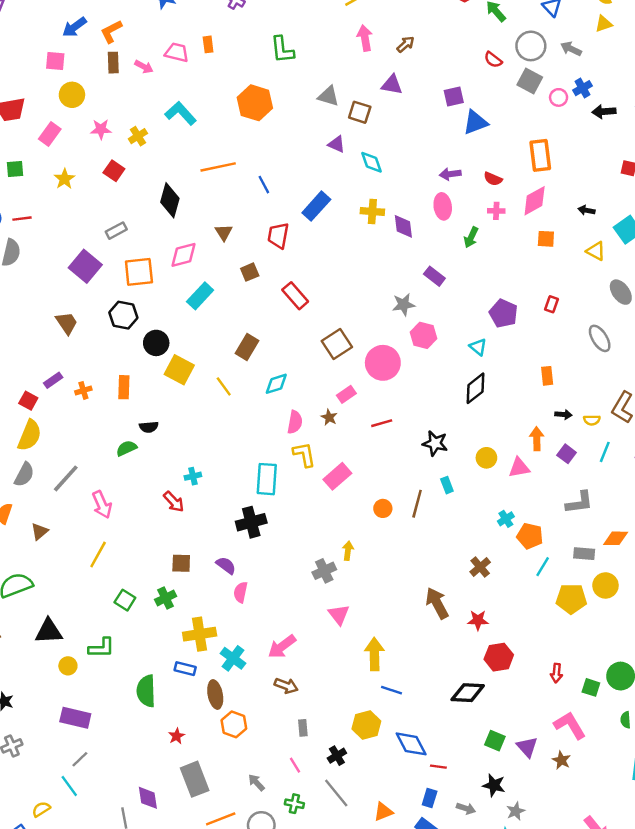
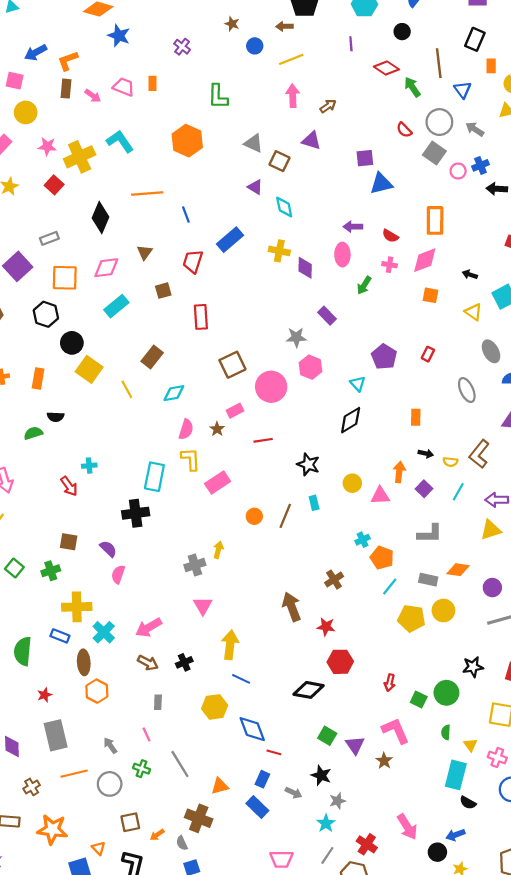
yellow cross: (138, 136) -> (80, 157), size x1.8
red rectangle: (295, 296) -> (201, 317), turned 30
black cross: (337, 756) -> (184, 662), moved

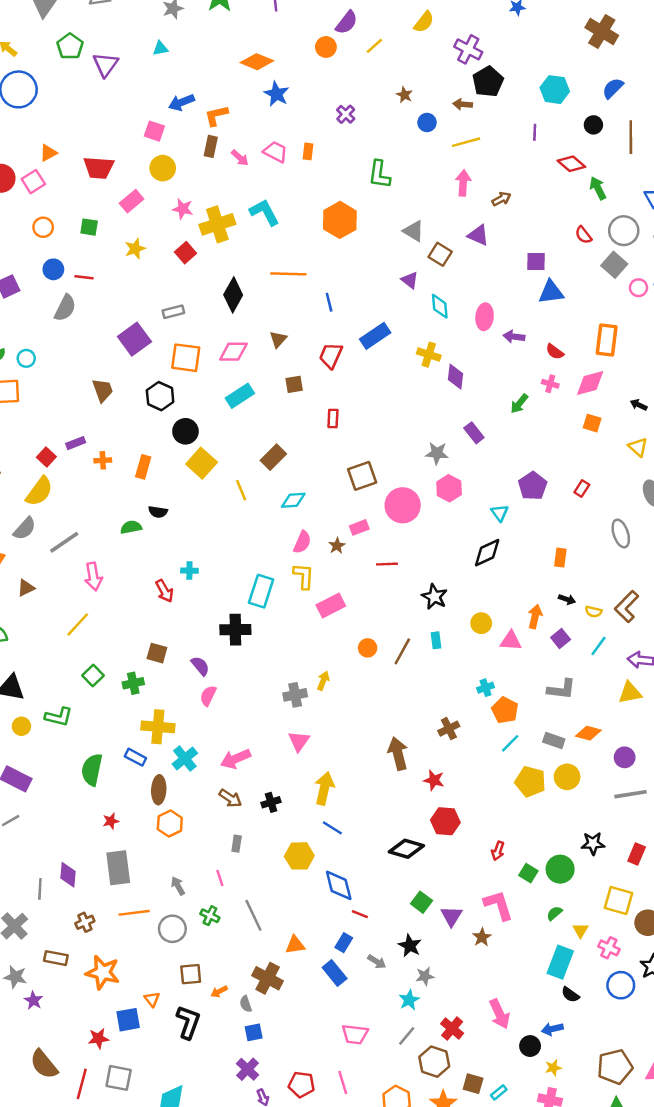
brown line: (439, 63) -> (631, 137), moved
pink ellipse: (342, 255) -> (485, 317), moved
red rectangle: (201, 317) -> (333, 419), size x0.7
green semicircle: (446, 732) -> (554, 913), turned 40

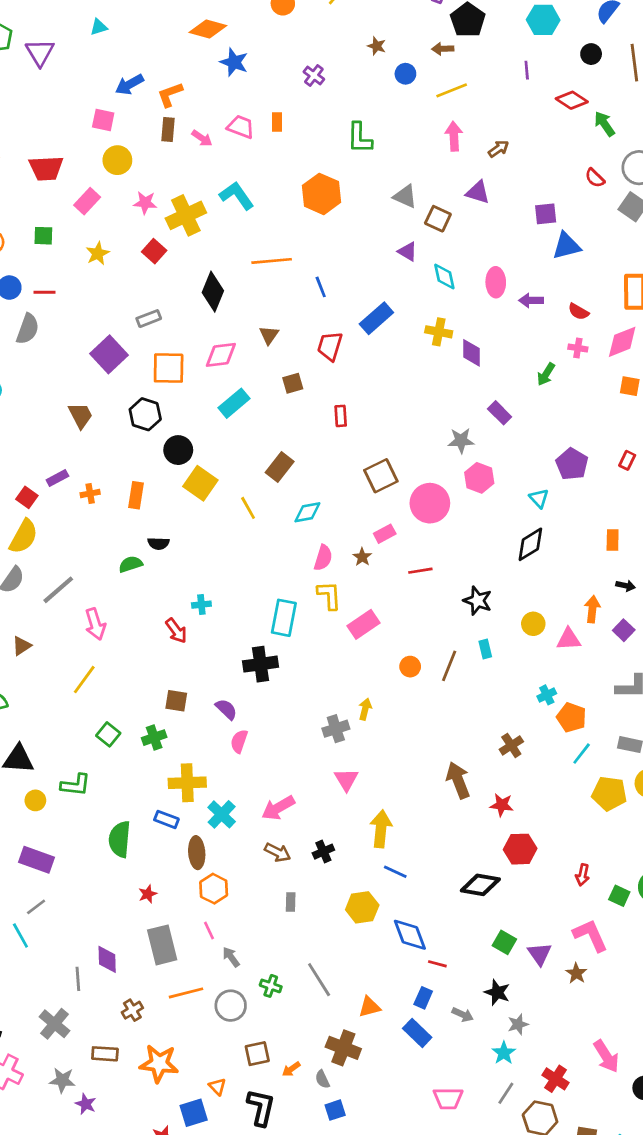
pink line: (220, 878) -> (209, 931), moved

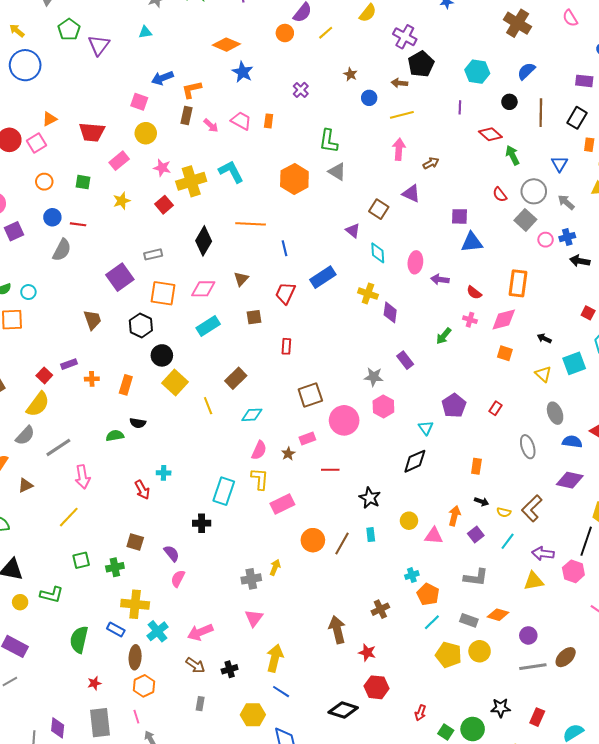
gray triangle: (405, 196) -> (337, 172), moved
black cross: (260, 664) -> (202, 523), size x0.7
orange circle: (410, 667) -> (313, 540), size x1.5
green square: (108, 734) -> (81, 560), turned 30

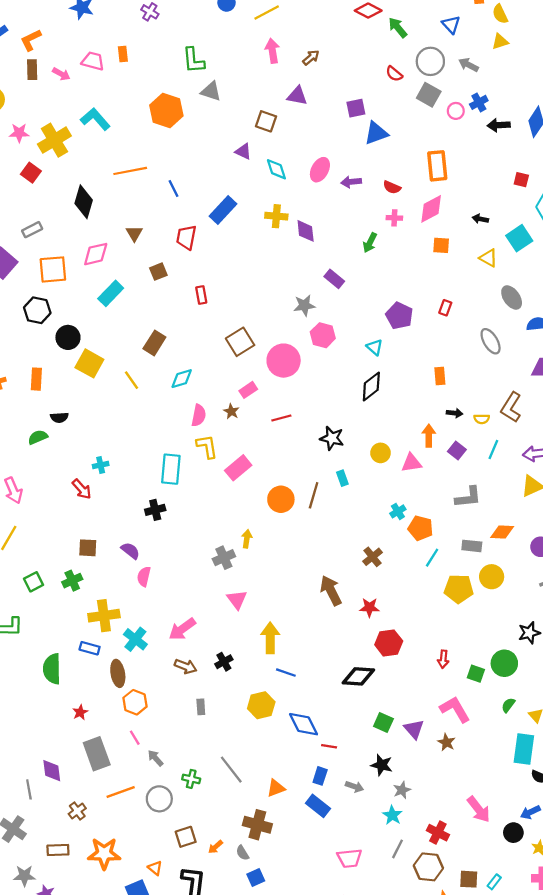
pink ellipse: (415, 262) -> (320, 170), turned 35

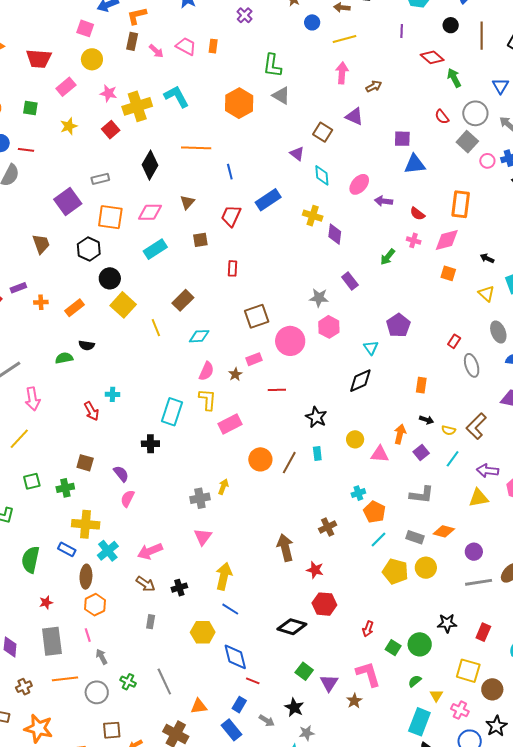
red rectangle: (445, 308) -> (454, 341), moved
orange rectangle: (36, 379) -> (74, 308), turned 36

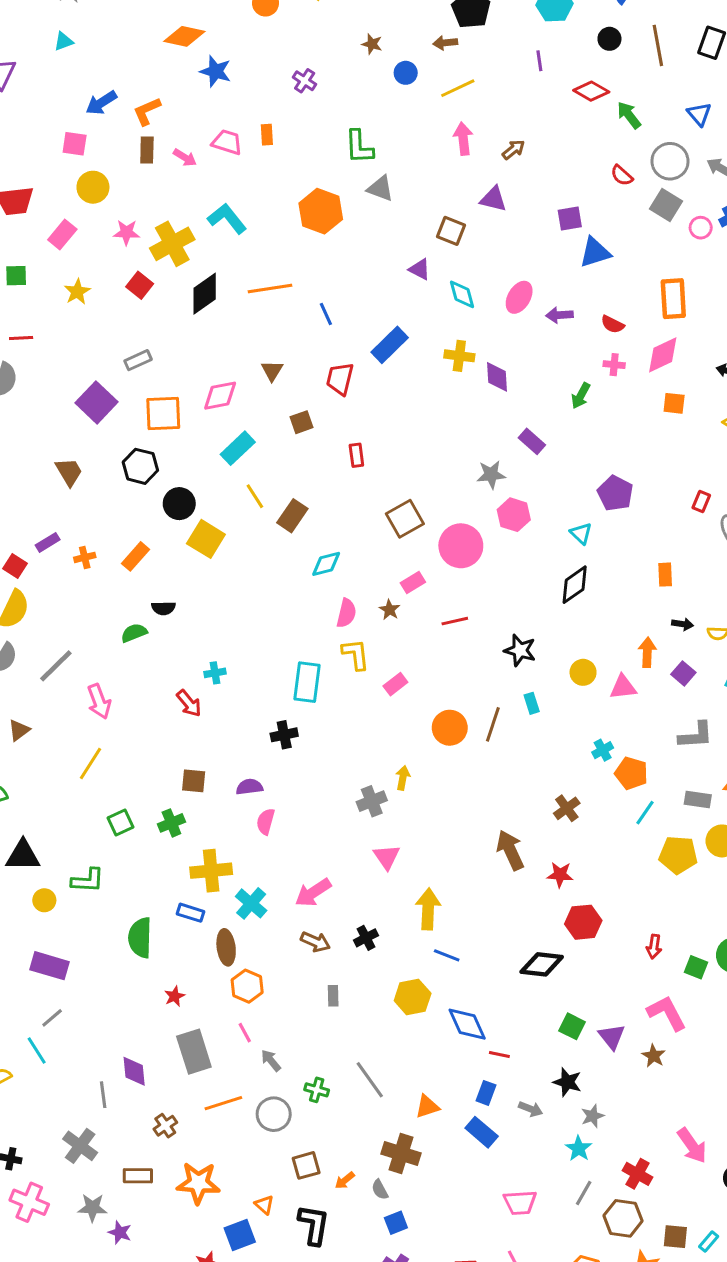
black diamond: (150, 165) -> (205, 294), moved, turned 36
yellow line: (156, 328) -> (255, 496), moved
pink rectangle: (230, 424) -> (395, 684), size x0.7
purple semicircle: (121, 474) -> (249, 787), turned -48

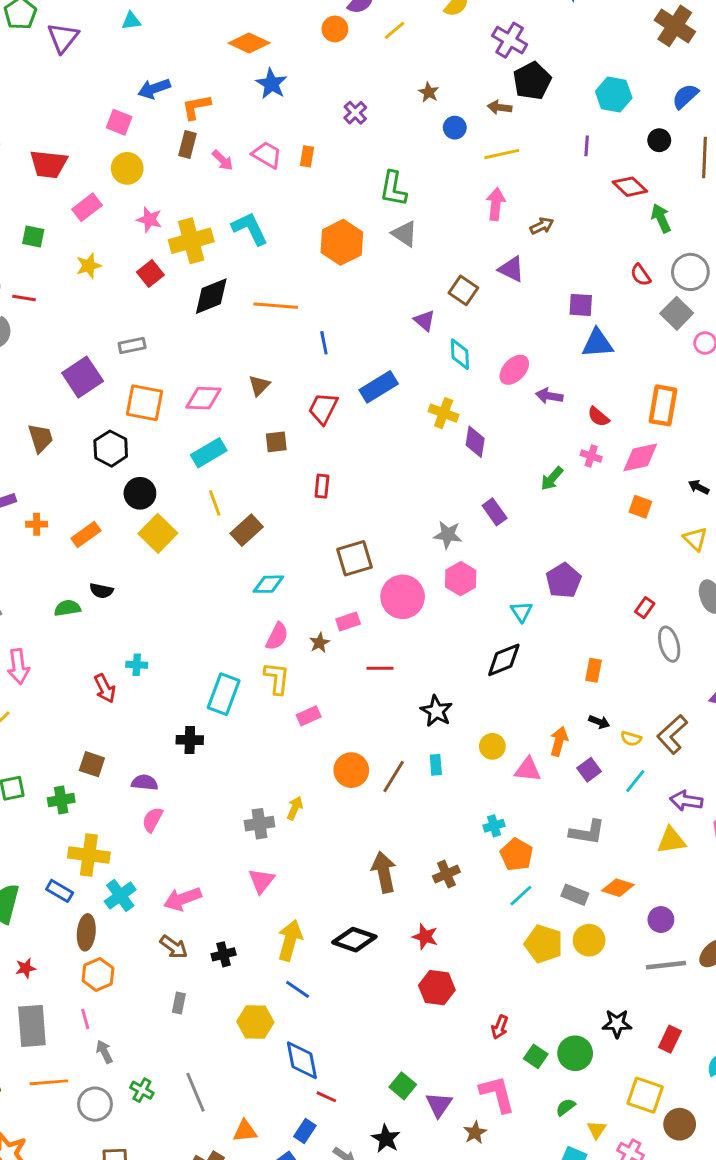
brown arrow: (510, 850) -> (384, 872), moved
black diamond: (542, 964) -> (354, 940), moved

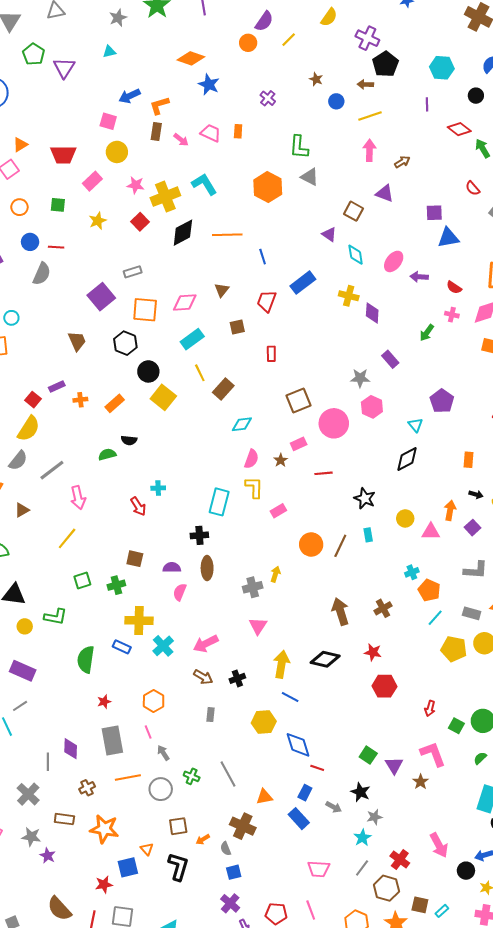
brown ellipse: (86, 932) -> (207, 568), moved

